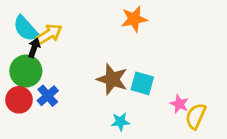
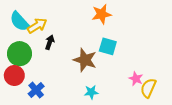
black arrow: (34, 48) -> (50, 42), moved
cyan square: (142, 83) -> (108, 46), moved
blue cross: (48, 96) -> (36, 90), moved

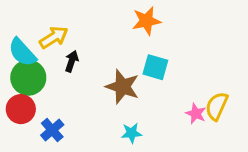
cyan semicircle: (19, 21) -> (22, 52), moved
yellow semicircle: (148, 88) -> (217, 106), moved

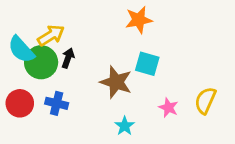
green circle: (28, 78) -> (41, 62), moved
pink star: (196, 114) -> (168, 108), moved
blue cross: (52, 130) -> (57, 103), moved, turned -35
cyan star: (131, 133) -> (125, 126), turned -30

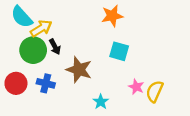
cyan semicircle: (21, 50) -> (22, 17), moved
black arrow: (68, 58) -> (55, 47), turned 133
brown star: (116, 82) -> (79, 70), moved
yellow semicircle: (205, 101) -> (155, 91), moved

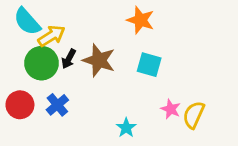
orange star: (112, 16) -> (141, 20), turned 30
black arrow: (55, 47) -> (69, 59), turned 56
brown star: (79, 70) -> (99, 60), moved
blue cross: (46, 83) -> (57, 105), turned 36

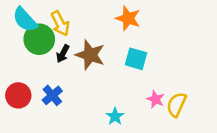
yellow arrow: (52, 36) -> (60, 24), moved, turned 95
green circle: (41, 63) -> (39, 39), moved

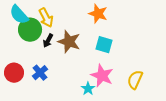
pink star: (156, 99) -> (102, 76), moved, size x1.6

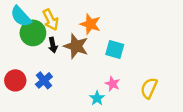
orange star: (98, 14) -> (90, 24), moved
black arrow: (48, 41) -> (53, 45), turned -40
pink star: (102, 76) -> (112, 84), size x0.6

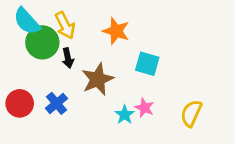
brown star: (76, 46) -> (98, 79), moved, turned 30
cyan star: (97, 98) -> (125, 115), moved

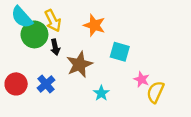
pink star: (144, 108) -> (142, 79), moved

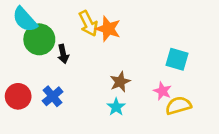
yellow arrow: (53, 21) -> (88, 23), moved
cyan square: (120, 52) -> (177, 59), moved
brown star: (79, 64) -> (120, 82), moved, size x0.7
yellow semicircle: (155, 92) -> (178, 106), turned 50

